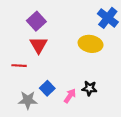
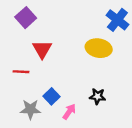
purple square: (36, 21) -> (26, 18), moved
pink arrow: (70, 96) -> (69, 112), moved

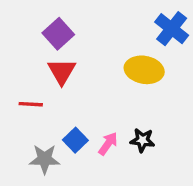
purple square: (26, 18) -> (58, 34), moved
pink arrow: (69, 112) -> (108, 144), moved

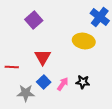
red triangle: (62, 72) -> (43, 57), moved
red line: (31, 104) -> (12, 67), moved

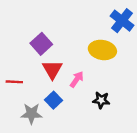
purple square: (34, 20) -> (41, 44), moved
pink arrow: (63, 84) -> (77, 79), moved

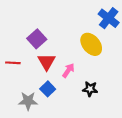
yellow ellipse: (102, 50) -> (91, 44), turned 40
red line: (14, 82) -> (13, 63), moved

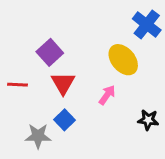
pink arrow: (68, 70) -> (107, 95), moved
black star: (90, 89) -> (148, 120), moved

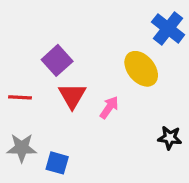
pink arrow: (107, 95) -> (109, 107), moved
blue square: (65, 120) -> (57, 163), moved, turned -30
gray star: (38, 136) -> (22, 148), moved

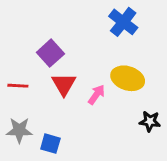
blue cross: (168, 28) -> (123, 22), moved
yellow ellipse: (141, 69) -> (128, 78), moved, turned -32

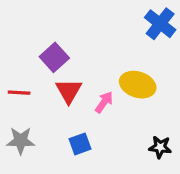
blue cross: (123, 22) -> (160, 24), moved
black star: (150, 121) -> (160, 147), moved
blue square: (50, 144) -> (80, 144), moved, turned -36

